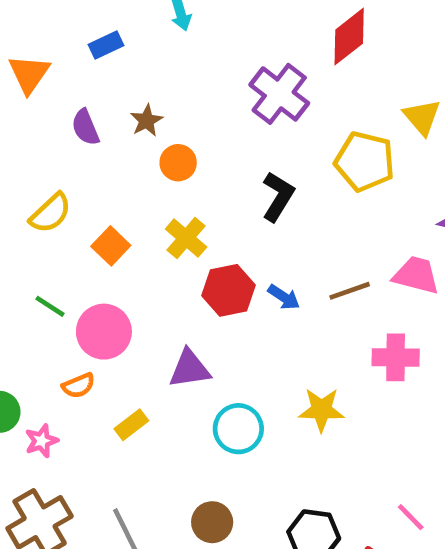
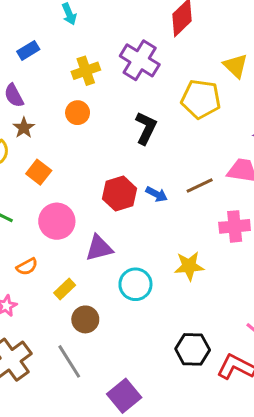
blue rectangle: (106, 45) -> (28, 50), moved
brown star: (147, 121) -> (24, 128), moved
yellow cross: (186, 238) -> (86, 71), moved, turned 36
pink circle: (104, 332) -> (57, 221), moved
brown circle: (212, 522) -> (85, 319), moved

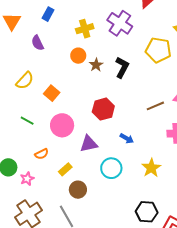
blue rectangle: (28, 50) -> (48, 14), turned -32
brown star: (24, 128) -> (96, 65), moved
blue arrow: (157, 194) -> (127, 138), moved
yellow star: (189, 266) -> (151, 168), moved, turned -30

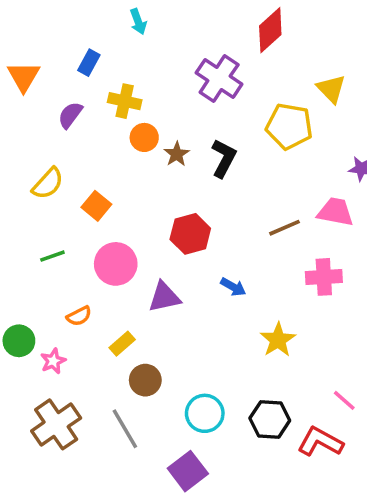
yellow cross: (85, 29) -> (125, 101), moved, turned 30
purple semicircle: (37, 43) -> (70, 115), turned 63
green line: (27, 121) -> (52, 256), turned -48
cyan circle: (111, 168) -> (205, 413), moved

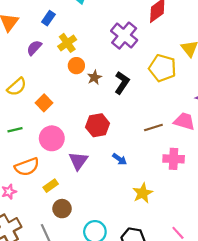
yellow cross: (125, 101) -> (67, 43), turned 36
purple triangle: (164, 297) -> (78, 161), turned -48
orange semicircle: (79, 316) -> (27, 167), size x1.6

